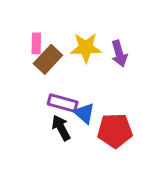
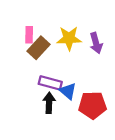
black arrow: (61, 128) -> (49, 103), turned 30

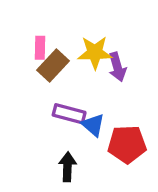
purple arrow: (96, 43) -> (117, 67), moved
black arrow: (49, 103) -> (67, 167), moved

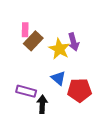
yellow star: (95, 53) -> (59, 49), moved, turned 30
purple rectangle: (69, 114) -> (26, 91), moved

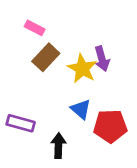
pink rectangle: (25, 30) -> (35, 28), moved, turned -64
purple rectangle: (26, 91) -> (21, 123), moved

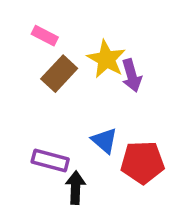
yellow star: (82, 69) -> (106, 59), moved
purple rectangle: (21, 123) -> (50, 160), moved

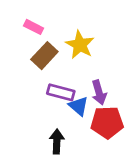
purple arrow: (132, 75) -> (99, 92), moved
purple rectangle: (50, 160) -> (61, 92), moved

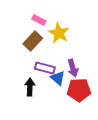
pink rectangle: (34, 27) -> (39, 20), moved
black arrow: (57, 141) -> (30, 87), moved

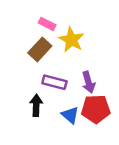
blue triangle: (58, 78) -> (70, 115), moved

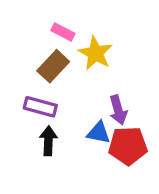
purple rectangle: (54, 82) -> (40, 107), moved
blue triangle: (70, 115) -> (99, 133), moved, turned -30

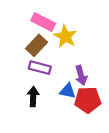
pink rectangle: (63, 32) -> (43, 22), size x1.5
purple rectangle: (40, 107) -> (40, 68), moved

